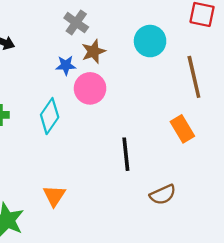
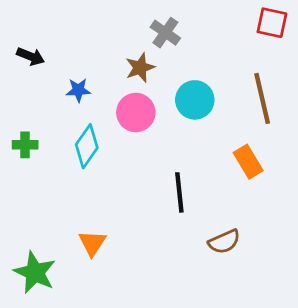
gray cross: (76, 23) -> (165, 33), moved
cyan circle: (150, 41) -> (195, 100), moved
blue star: (66, 65) -> (78, 90), moved

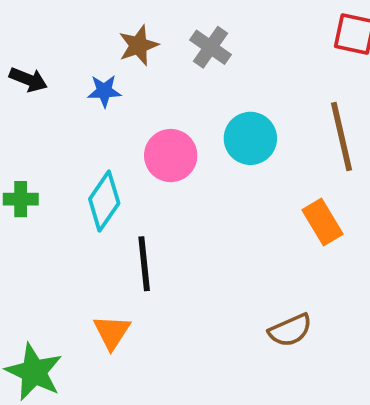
brown star: (140, 68) -> (138, 45), moved
blue star: (78, 90) -> (104, 91), moved
black line: (179, 192) -> (144, 264), moved

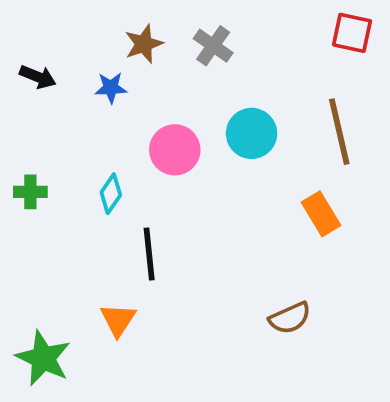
cyan diamond: (104, 201) -> (111, 194), size x0.7

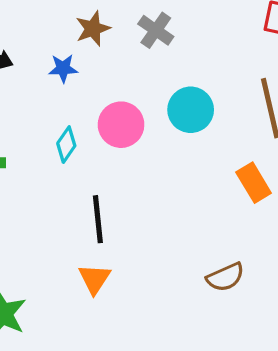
cyan diamond: (111, 194) -> (66, 145), moved
orange triangle: (118, 320) -> (95, 279), moved

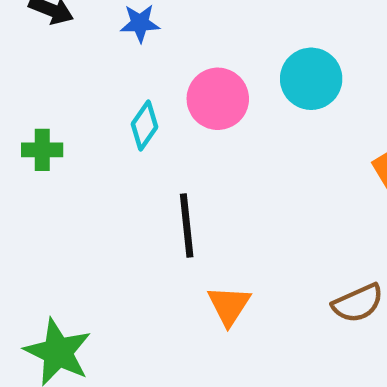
orange triangle: (95, 279) -> (229, 305), moved

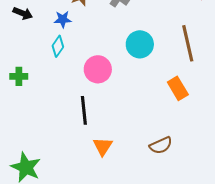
pink circle: (218, 99) -> (98, 69), moved
cyan diamond: (144, 125) -> (58, 46), moved

